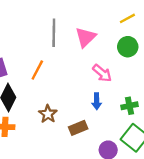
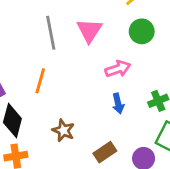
pink arrow: (102, 73) -> (118, 69), turned -48
brown rectangle: (78, 128) -> (105, 152), moved

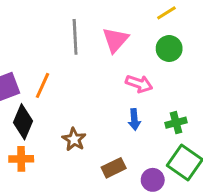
pink arrow: (118, 69) -> (139, 84), turned 30
orange line: (40, 81) -> (43, 85), moved

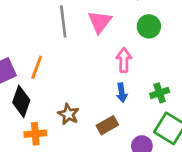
pink arrow: (139, 84) -> (124, 60), turned -105
orange cross: (21, 159) -> (35, 134), moved
brown rectangle: (114, 168) -> (107, 125), moved

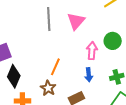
green circle: (149, 26) -> (113, 41), moved
orange line: (37, 67) -> (55, 67), moved

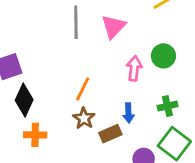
blue arrow: (89, 75) -> (128, 113), moved
brown star: (48, 88) -> (84, 118), moved

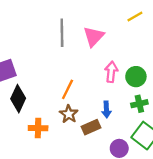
green circle: (163, 56) -> (136, 77), moved
orange cross: (35, 135) -> (38, 128), moved

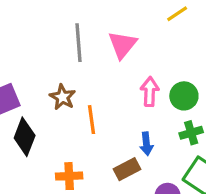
orange line: (68, 89) -> (91, 120), turned -30
brown star: (69, 114) -> (63, 97), moved
orange cross: (38, 128) -> (69, 176), moved

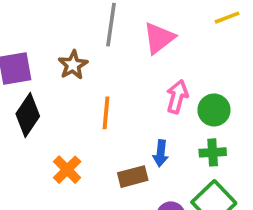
brown star: (63, 97) -> (73, 65), moved
orange cross: (69, 176) -> (67, 170), turned 35

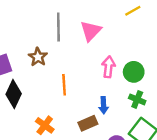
green cross: (213, 152) -> (137, 99), turned 35

